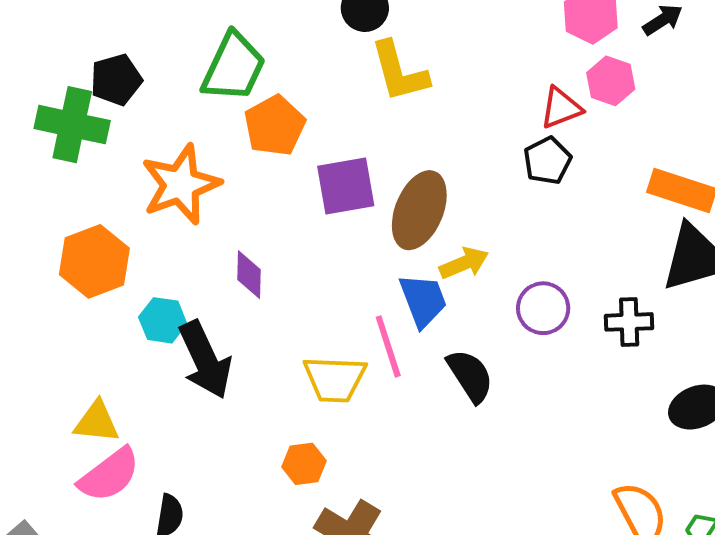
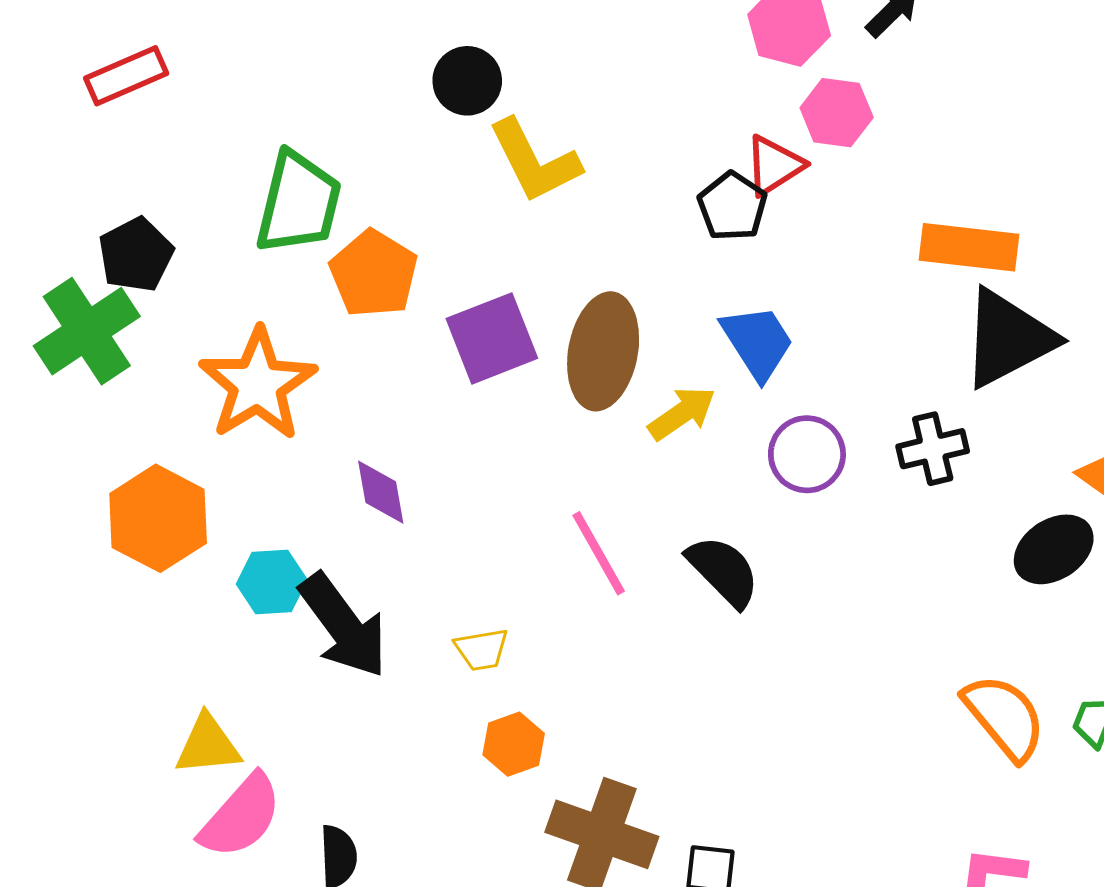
green cross: (72, 125) -> (87, 331), turned -34
black pentagon: (547, 161) -> (732, 206), moved
blue trapezoid: (423, 300) -> (758, 342), moved
yellow trapezoid: (335, 379) -> (482, 650), moved, size x0.6

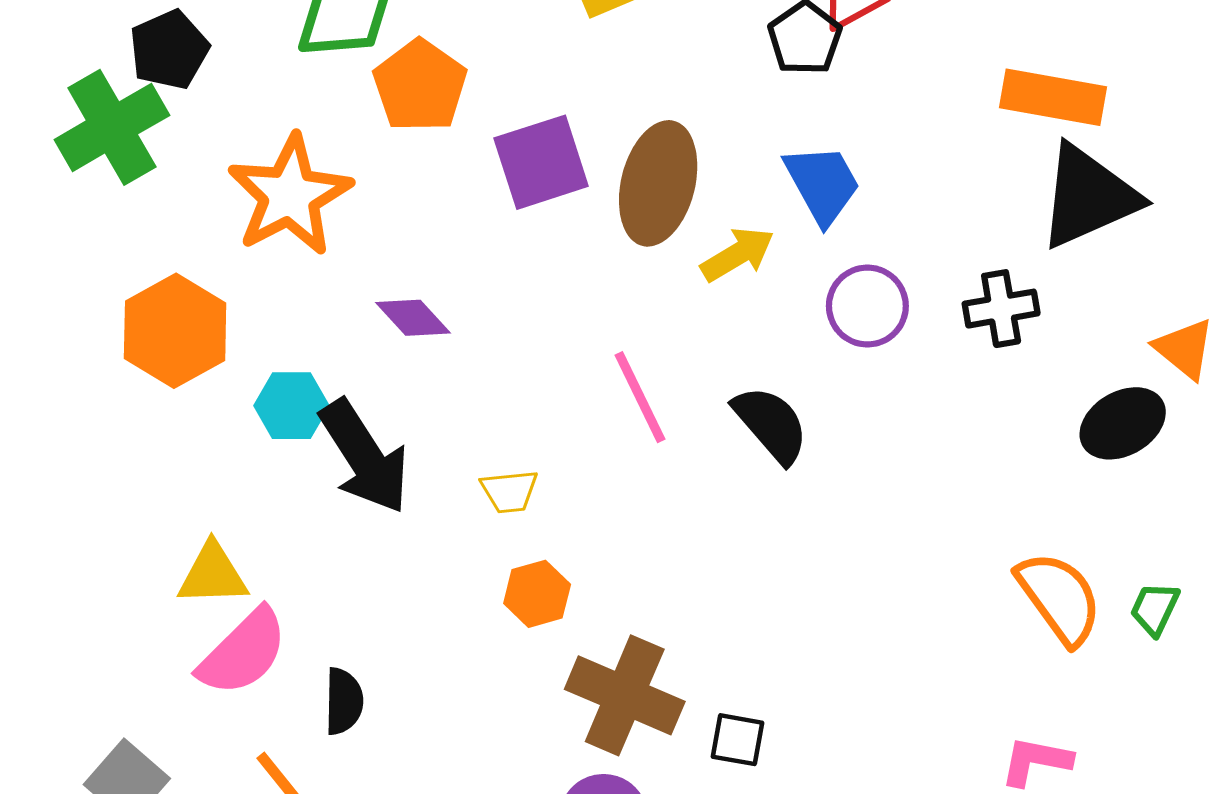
purple diamond: (381, 492) -> (413, 318), turned -36

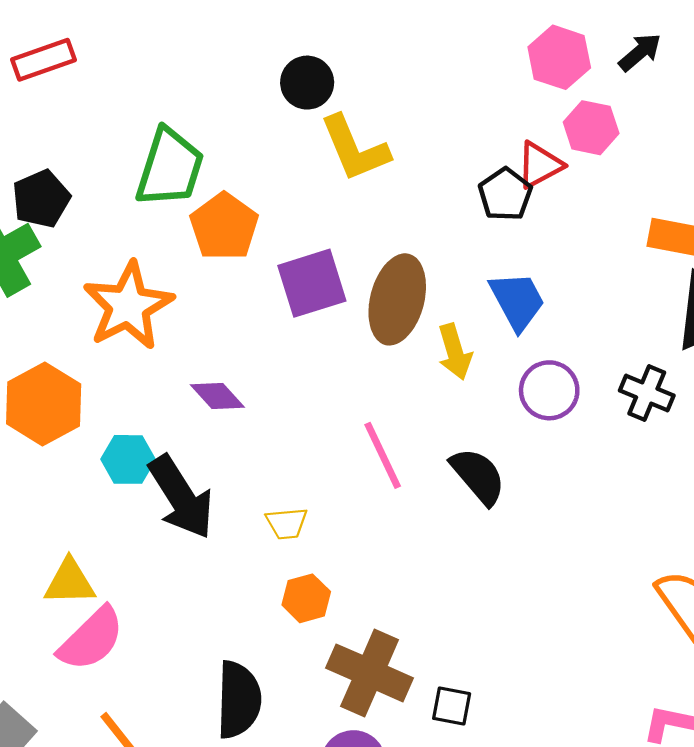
yellow arrow: (738, 254) -> (455, 352), turned 104
black cross: (1001, 309) -> (647, 393), turned 32
black semicircle: (344, 701) -> (239, 700), moved, size x1.6

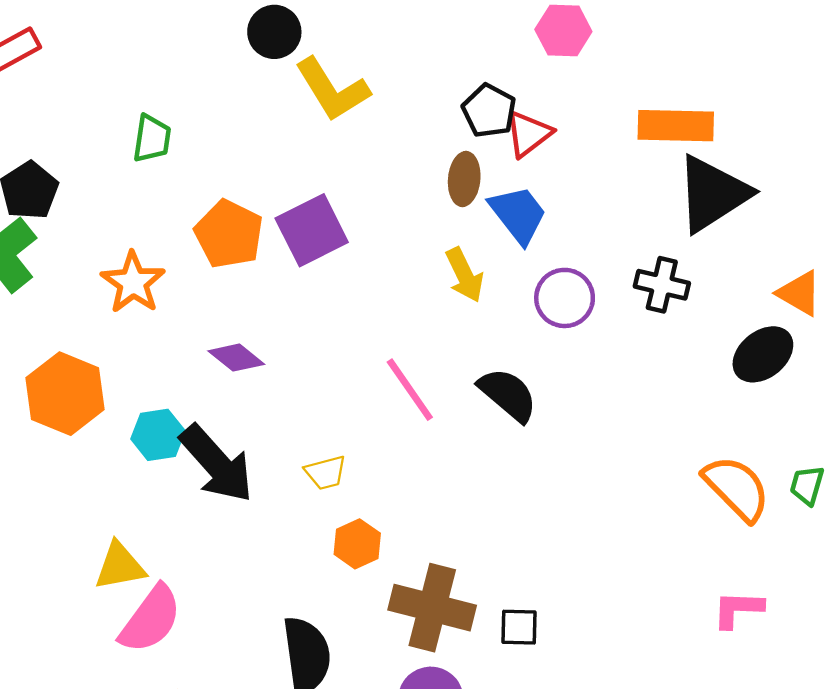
red triangle: (540, 165) -> (528, 134), moved
green trapezoid: (170, 168) -> (152, 139), size x0.6
orange pentagon: (224, 227) -> (229, 234), moved
brown ellipse: (397, 299) -> (464, 179), moved, size x0.6
orange star: (128, 306) -> (133, 283), size x0.7

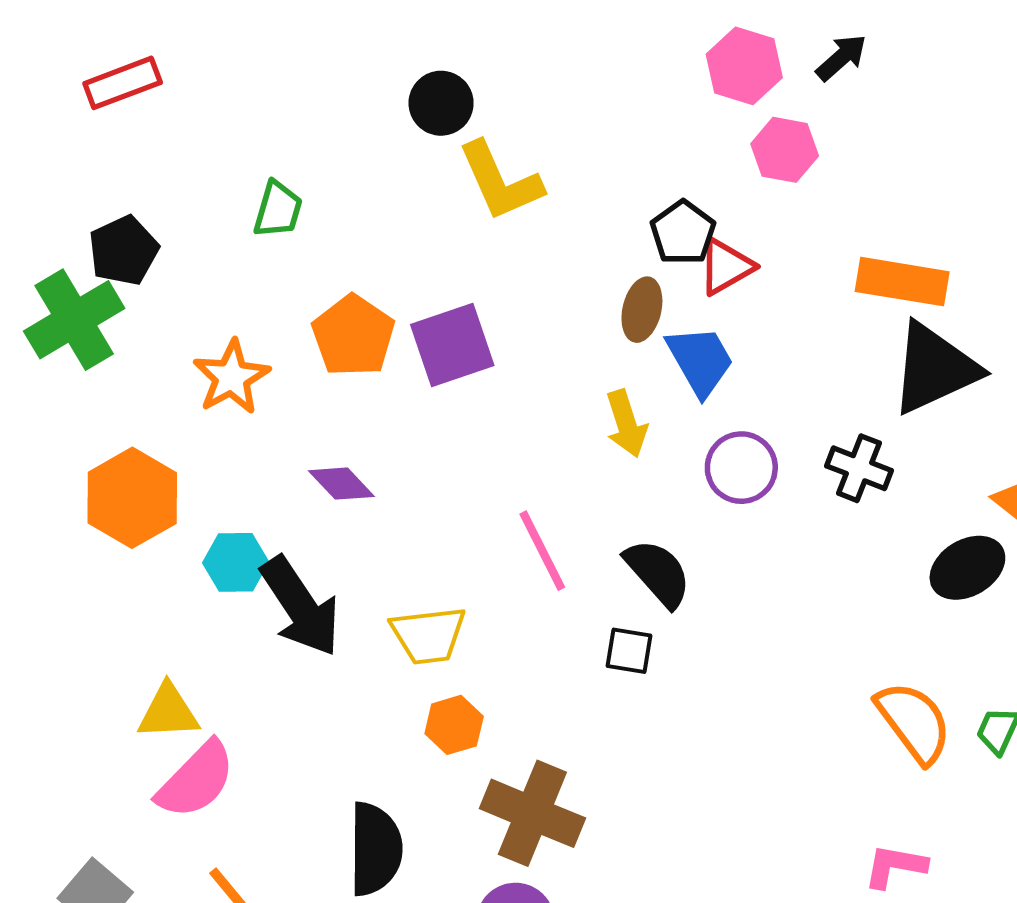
yellow trapezoid: (326, 473) -> (428, 635), size x1.5
black square: (519, 627) -> (629, 651), moved

